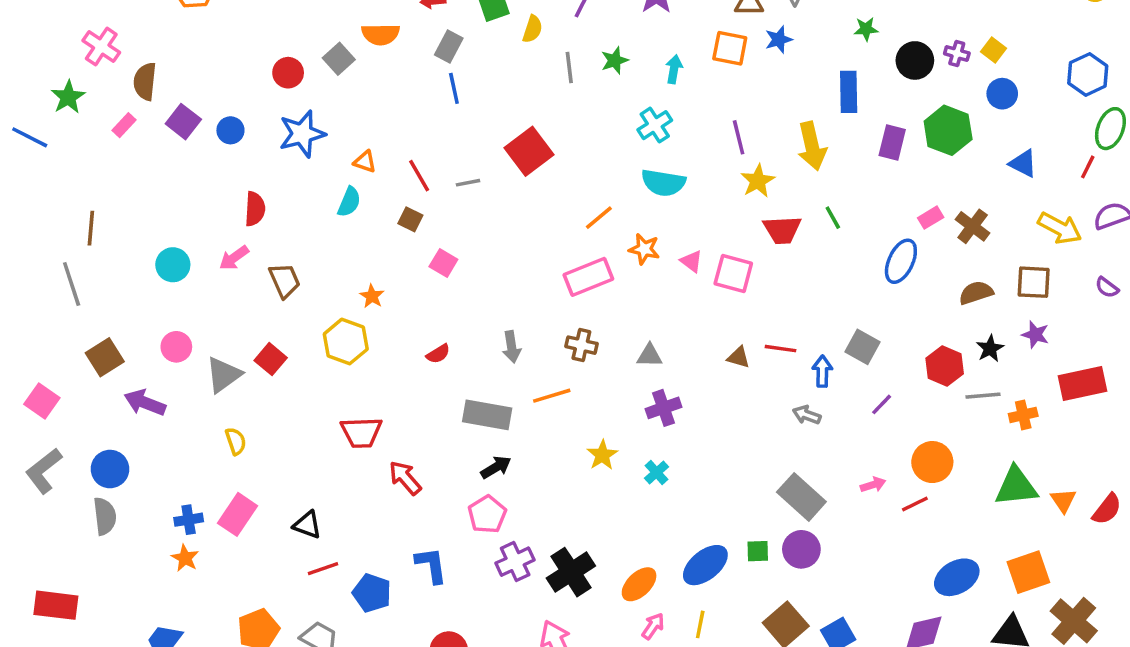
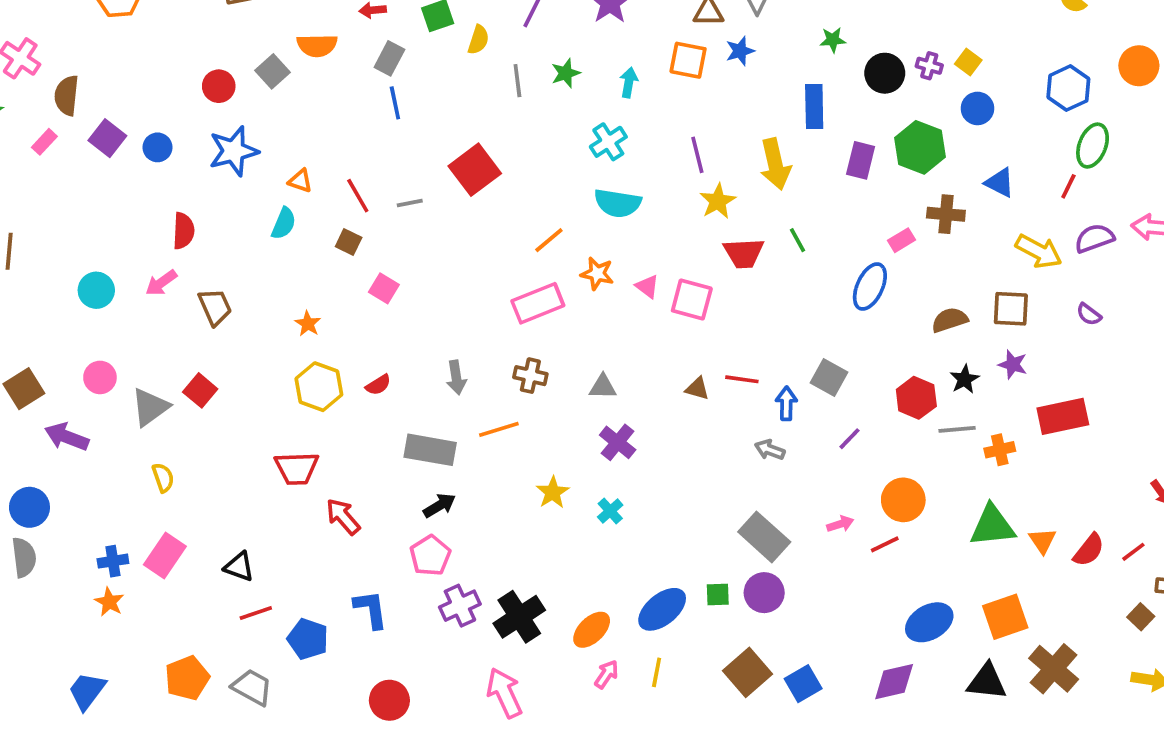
brown cross: (973, 226) -> (946, 214), moved, turned -32
yellow hexagon: (346, 342) -> (319, 387), moved
purple cross: (663, 408) -> (618, 442), turned -32

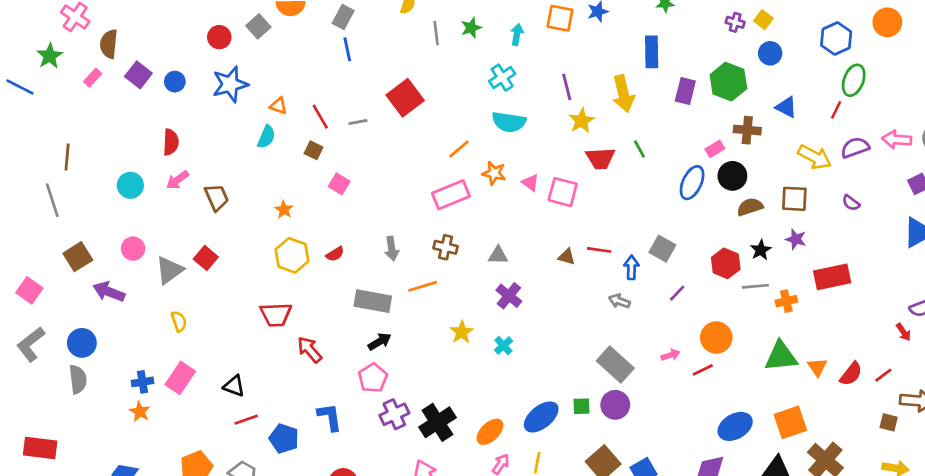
black circle: (885, 73) -> (732, 176), moved
red semicircle: (183, 231) -> (171, 142), moved
brown square: (1141, 617) -> (889, 422), turned -30

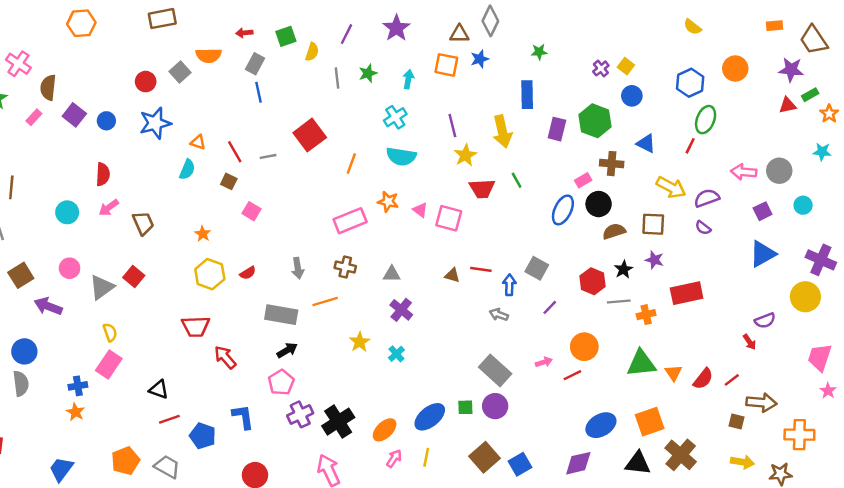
purple cross: (735, 22) -> (601, 68), turned 35
purple semicircle: (855, 148) -> (707, 198), moved
orange line: (459, 149) -> (351, 164), moved, turned -30
pink rectangle: (180, 378) -> (109, 364), moved

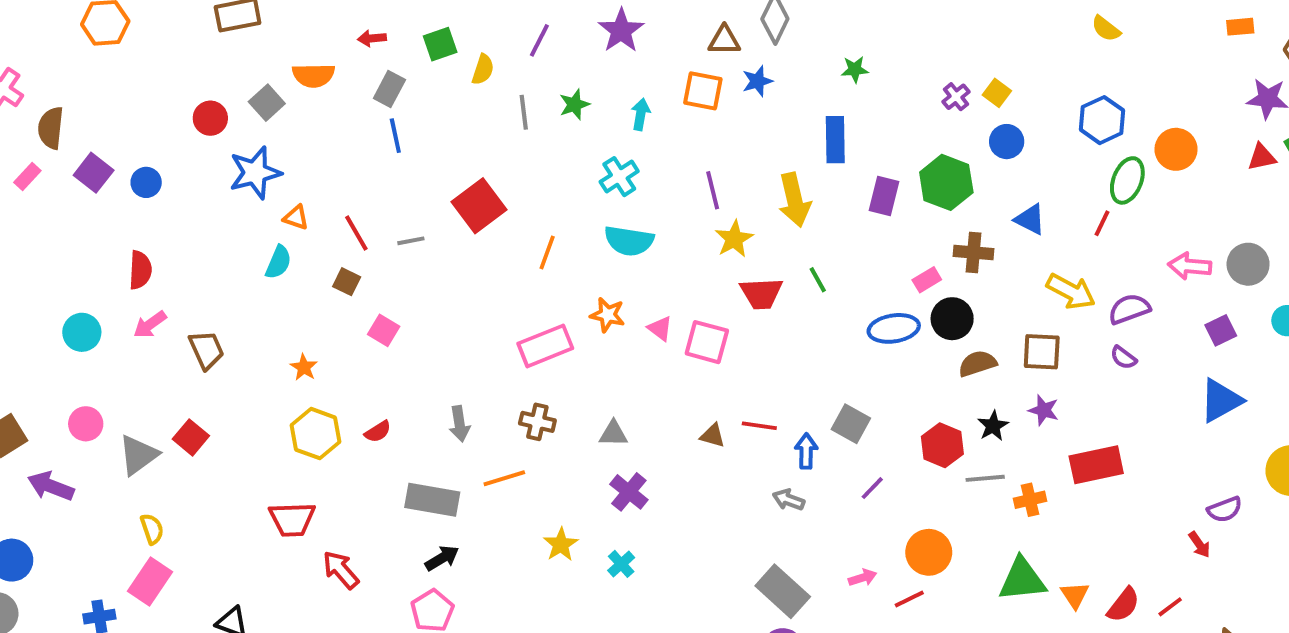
orange circle: (735, 68) -> (1176, 149), moved
blue star: (155, 123) -> (255, 173), moved
blue ellipse: (563, 210) -> (894, 328), turned 56

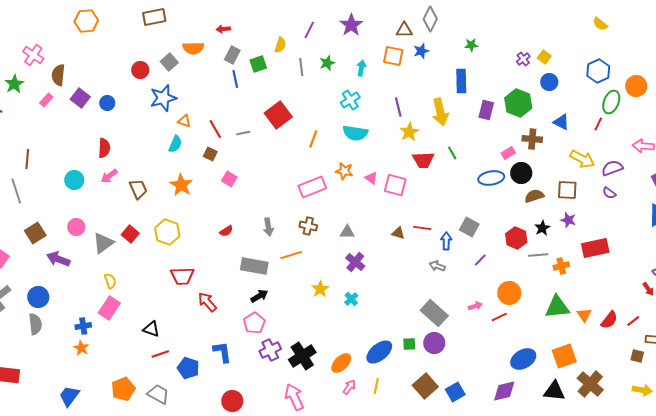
green square: (440, 44) -> (258, 64), moved
orange star: (304, 367) -> (181, 185), moved, size x1.6
yellow hexagon: (315, 434) -> (167, 232), moved

